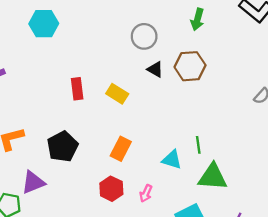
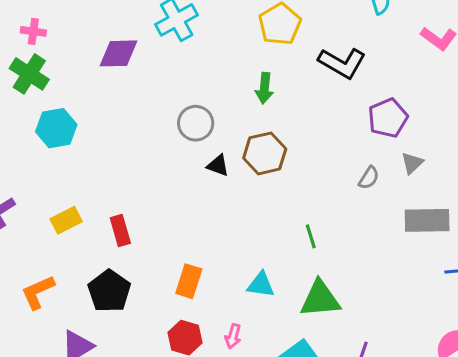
red rectangle: (77, 89) -> (120, 231), moved
yellow rectangle: (117, 94) -> (66, 220), moved, turned -50
green line: (198, 145) -> (311, 236), moved

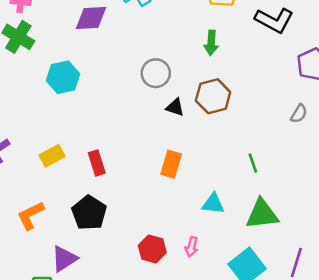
cyan hexagon: (56, 128) -> (63, 77), moved
orange rectangle: (189, 281) -> (171, 164), moved

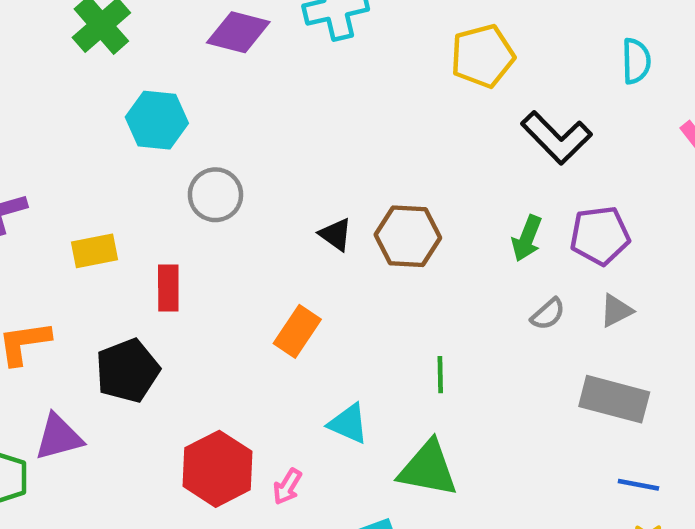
green arrow: (211, 43) -> (527, 238), moved
gray circle: (156, 73) -> (215, 195), moved
red hexagon: (152, 249) -> (217, 469), size x1.4

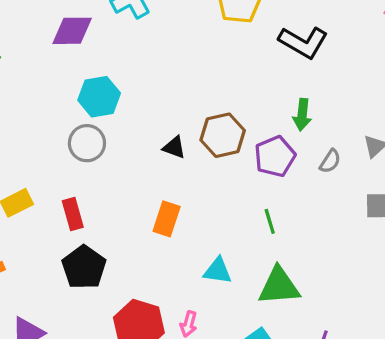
cyan hexagon: (157, 120) -> (99, 97), moved
purple pentagon: (600, 236) -> (275, 156), moved
black pentagon: (127, 371) -> (84, 267), moved

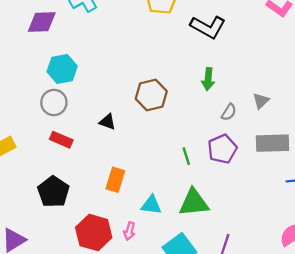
black triangle: (174, 147) -> (107, 122), moved
purple pentagon: (275, 156) -> (222, 149), moved
red rectangle: (73, 214) -> (61, 140), moved, turned -50
orange rectangle: (167, 219) -> (115, 180), moved
cyan triangle: (218, 271) -> (151, 205), moved

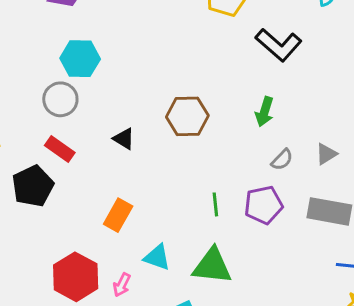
black pentagon: (53, 192) -> (33, 186), moved

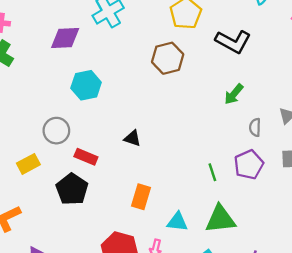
gray circle: (60, 99) -> (56, 131), moved
green arrow: (265, 112) -> (234, 94), turned 35
brown hexagon: (187, 116) -> (168, 58), moved
gray semicircle: (282, 160) -> (255, 127), turned 150

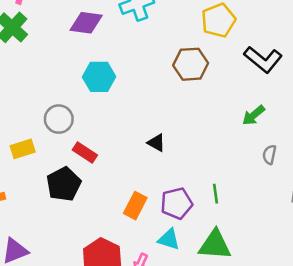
black triangle: (132, 138) -> (156, 143), moved
purple pentagon: (249, 165) -> (177, 203), moved

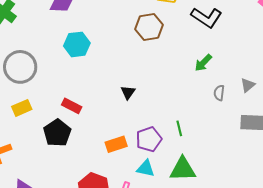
gray circle: (59, 119) -> (20, 67), moved, size x1.4
black triangle: (156, 143) -> (128, 92), turned 42
orange rectangle: (135, 206) -> (116, 144), turned 50

